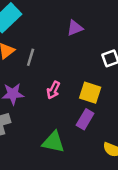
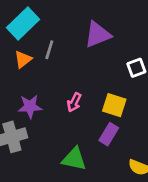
purple triangle: (75, 28) -> (98, 35), size x1.5
gray line: (31, 57) -> (49, 50), moved

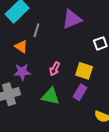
orange triangle: (23, 59) -> (21, 47), moved, turned -48
green triangle: (74, 159) -> (51, 96), moved

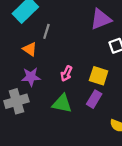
purple triangle: (72, 19) -> (101, 19), moved

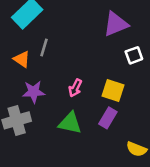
gray line: (46, 31) -> (44, 47), moved
orange triangle: (30, 49) -> (22, 59), moved

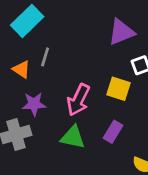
pink arrow: (75, 88) -> (78, 100), size x1.6
yellow square: (113, 90) -> (118, 89), moved

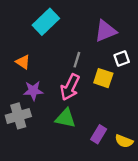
cyan rectangle: (27, 21) -> (46, 22), moved
gray line: (45, 57) -> (77, 60), moved
purple rectangle: (113, 132) -> (99, 134), moved

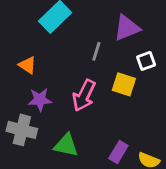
gray line: (77, 60) -> (96, 51), moved
gray cross: (18, 116) -> (22, 130), turned 30
green triangle: (65, 118) -> (66, 145), moved

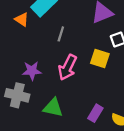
gray line: (96, 51) -> (61, 34), moved
orange triangle: (27, 65) -> (22, 19), moved

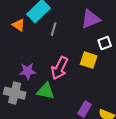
gray line: (61, 34) -> (54, 29), moved
green triangle: (53, 108) -> (46, 91), moved

